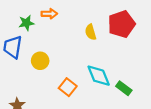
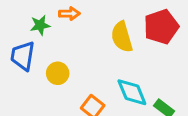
yellow semicircle: (91, 32) -> (122, 37), size x1.5

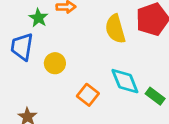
green star: (40, 25) -> (38, 18), turned -30

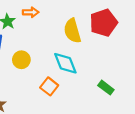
cyan diamond: (125, 81) -> (65, 63), moved

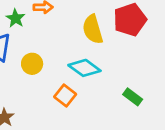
cyan diamond: (65, 63) -> (84, 68), turned -32

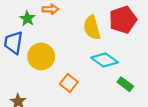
yellow circle: (32, 64) -> (41, 57), size x1.5
cyan diamond: (84, 68) -> (105, 60), moved

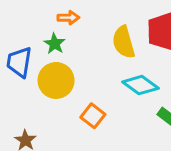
green star: (27, 18) -> (55, 44), moved

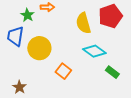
green star: (55, 44) -> (27, 15), moved

